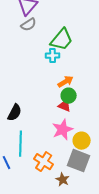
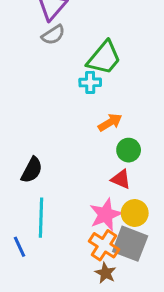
green circle: (69, 96) -> (129, 150), moved
red triangle: (65, 106) -> (121, 179), moved
pink star: (63, 130) -> (106, 215), moved
orange cross: (44, 162) -> (104, 245), moved

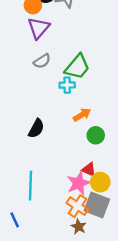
gray semicircle: (53, 35) -> (42, 61), moved
black semicircle: (32, 170) -> (36, 128), moved
red triangle: (121, 179) -> (89, 170), moved
blue line: (19, 247) -> (15, 220), moved

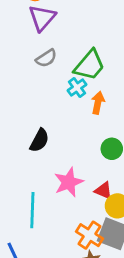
cyan cross: (67, 85) -> (77, 87), turned -35
orange arrow: (82, 115) -> (98, 103), moved, turned -48
pink star: (79, 183) -> (69, 182), moved

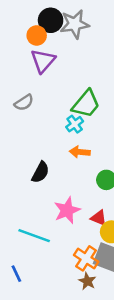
gray semicircle: (46, 58) -> (24, 103), moved
orange arrow: (98, 103) -> (80, 152), moved, turned -96
cyan line: (32, 210) -> (34, 236), turned -72

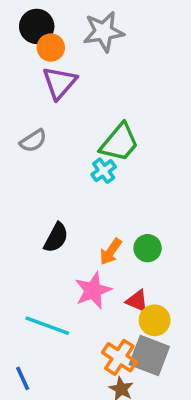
black circle: (51, 20) -> (37, 26), moved
orange arrow: (80, 152) -> (111, 252), moved, turned -60

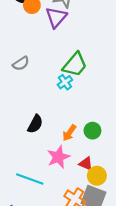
purple triangle: (60, 83) -> (56, 17), moved

